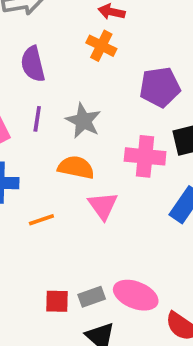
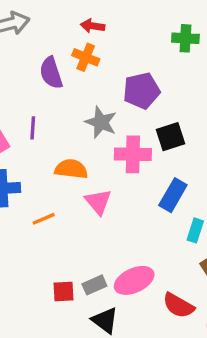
purple semicircle: (33, 64) -> (51, 73), moved
gray star: (83, 121) -> (101, 122), moved
pink ellipse: (136, 295) -> (134, 280), turned -42

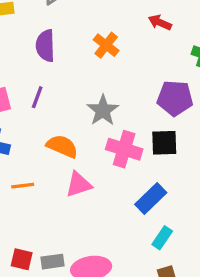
red arrow: (93, 26) -> (160, 22), moved
purple semicircle: (51, 73) -> (45, 46), moved
purple pentagon: (141, 91) -> (175, 98), moved
pink triangle: (98, 202) -> (79, 184), turned 36

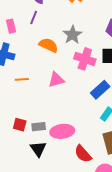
purple line: (37, 97) -> (34, 17), moved
orange semicircle: (62, 146) -> (49, 45), moved

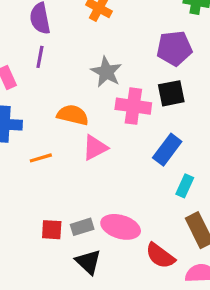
orange semicircle: (49, 45) -> (73, 115), moved
pink ellipse: (62, 131) -> (121, 227), turned 35

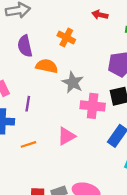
purple line: (40, 57) -> (28, 104), moved
orange semicircle: (73, 115) -> (47, 66), moved

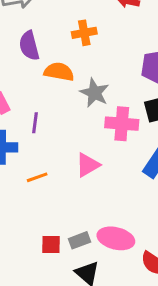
orange cross: (66, 38) -> (84, 33), turned -36

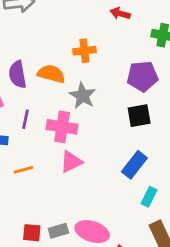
orange cross: (84, 33) -> (84, 51), moved
purple semicircle: (29, 46) -> (18, 74), moved
pink cross: (122, 124) -> (62, 127), moved

